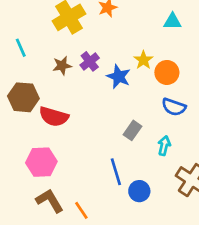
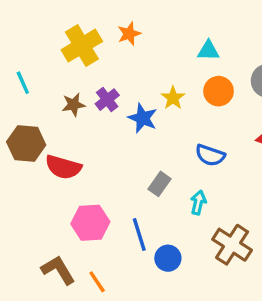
orange circle: (167, 72) -> (219, 91), moved
pink hexagon: (41, 162) -> (90, 223), moved

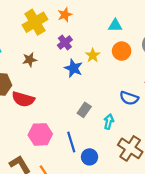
purple cross: (107, 100) -> (65, 42), moved
blue semicircle: (210, 155) -> (129, 98), moved

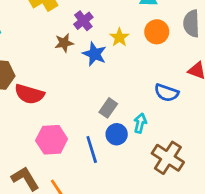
brown star: (30, 60) -> (64, 43), moved
blue circle: (89, 157) -> (117, 134), moved

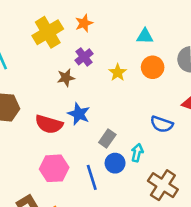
blue star: (94, 54) -> (79, 114), moved
red semicircle: (29, 94) -> (49, 124), moved

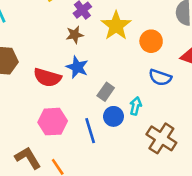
orange circle: (153, 67) -> (151, 41), moved
yellow star: (118, 72) -> (116, 26), size x1.6
brown star: (66, 78) -> (75, 35), moved

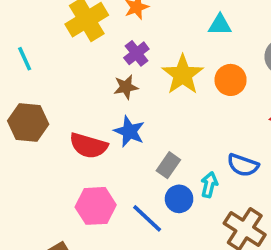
orange circle: (151, 41) -> (231, 80), moved
blue semicircle: (160, 77) -> (243, 165), moved
blue line: (90, 131) -> (147, 218), turned -30

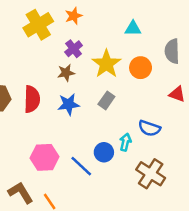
blue star: (129, 131) -> (69, 104), turned -30
red semicircle: (89, 146) -> (32, 99), moved, turned -104
gray rectangle: (168, 165) -> (106, 100), moved

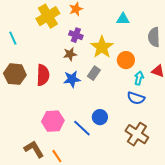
purple cross: (74, 49) -> (76, 35), turned -32
orange circle: (141, 68) -> (126, 60), moved
gray rectangle: (106, 100) -> (94, 73), moved
cyan arrow: (125, 142) -> (139, 78), moved

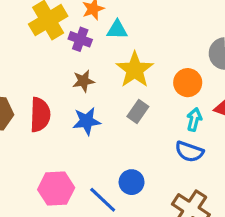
cyan triangle: (123, 19) -> (117, 30), moved
purple cross: (76, 35) -> (80, 39), moved
orange circle: (126, 60) -> (188, 83), moved
gray rectangle: (94, 73) -> (138, 112), moved

